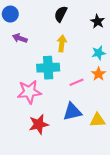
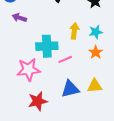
yellow arrow: (62, 43) -> (74, 31), moved
pink line: (76, 82) -> (65, 59), moved
yellow triangle: (98, 120) -> (95, 86), moved

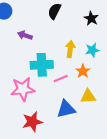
purple arrow: (19, 18) -> (25, 35), moved
orange star: (96, 52) -> (83, 71), moved
yellow triangle: (95, 86) -> (88, 96), moved

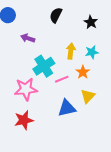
cyan cross: (42, 65) -> (44, 66), turned -30
yellow triangle: (88, 96) -> (88, 96), turned -42
red star: (32, 122) -> (24, 120), moved

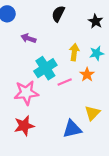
yellow triangle: (88, 96) -> (92, 113), moved
blue triangle: (67, 108) -> (72, 129), moved

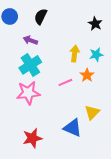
black semicircle: (58, 14) -> (41, 16), moved
cyan cross: (45, 68) -> (30, 65), moved
red star: (24, 126) -> (32, 138), moved
blue triangle: (72, 129) -> (73, 128), turned 36

